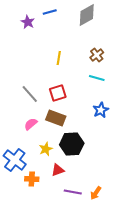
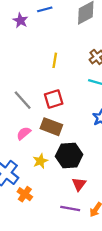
red triangle: (58, 170) -> (79, 184), moved, turned -32
orange cross: (32, 179) -> (25, 194), turned 32

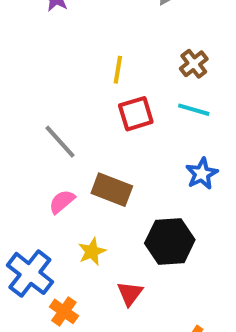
red square: (54, 99) -> (136, 114), moved
black hexagon: (69, 155) -> (170, 242), moved
red triangle: (79, 184) -> (130, 293), moved

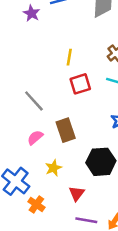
brown rectangle: (112, 190) -> (66, 130), turned 50

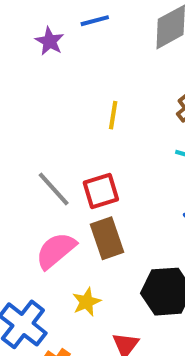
red square: (80, 84) -> (101, 191), moved
pink semicircle: (35, 137) -> (56, 251), size x1.5

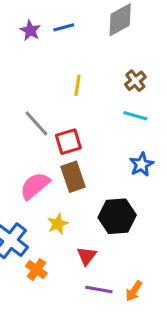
blue line: (95, 21) -> (64, 27), moved
gray line: (54, 189) -> (36, 123), moved

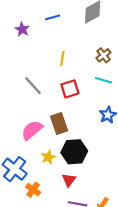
purple star: (30, 30) -> (22, 29), moved
red square: (68, 142) -> (70, 89), moved
black hexagon: (117, 216) -> (74, 152), moved

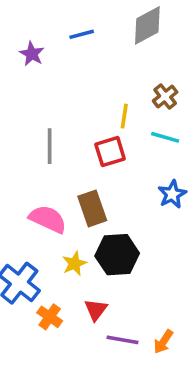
yellow line: (62, 59) -> (124, 116), moved
gray line: (33, 86) -> (50, 146), turned 42
pink semicircle: (32, 130) -> (48, 219), turned 65
red triangle: (69, 180) -> (96, 310), moved

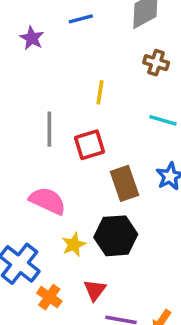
brown cross: (165, 96) -> (156, 63), moved, turned -35
yellow line: (124, 116) -> (100, 92), moved
red square: (110, 152) -> (90, 145), moved
brown rectangle: (92, 208) -> (125, 183), moved

